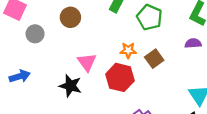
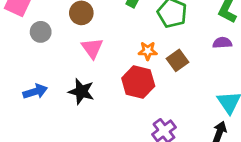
pink triangle: (87, 62) -> (92, 48), moved
blue arrow: (20, 76) -> (35, 92), moved

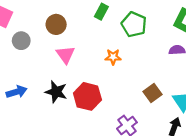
brown square: (178, 60) -> (153, 93), moved
red hexagon: (138, 82) -> (87, 96), moved

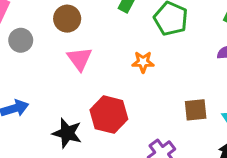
black star: (56, 92) -> (67, 133), moved
brown square: (153, 93) -> (196, 110), turned 30

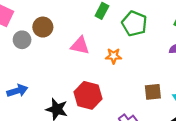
brown circle: (67, 19) -> (43, 27), moved
pink triangle: (80, 59) -> (80, 46), moved, turned -42

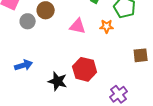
orange star: (114, 56) -> (107, 26), moved
brown square: (153, 92) -> (141, 55), moved

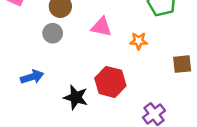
gray circle: (28, 21) -> (53, 33), moved
orange star: (107, 26) -> (139, 41), moved

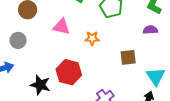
gray circle: (53, 33) -> (18, 40), moved

